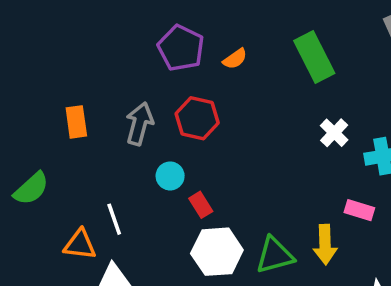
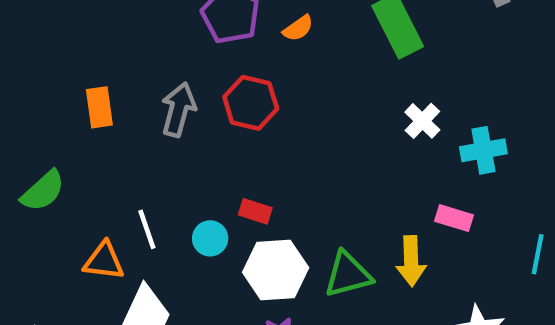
cyan circle: (170, 176) -> (210, 238), moved
red rectangle: (201, 205) -> (255, 211), turned -40

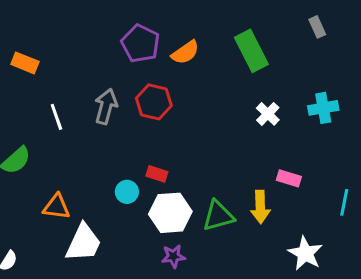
orange semicircle: (298, 28) -> (185, 52), size x1.4
orange rectangle: (99, 107) -> (25, 63), moved, turned -60
cyan cross: (483, 150) -> (323, 108), moved
white line: (147, 229) -> (56, 117), moved

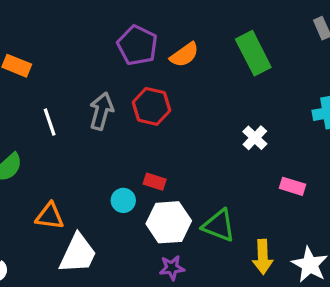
white cross: (268, 114) -> (255, 138), moved
yellow arrow: (260, 207) -> (263, 257), moved
green triangle: (218, 216) -> (219, 225), turned 36

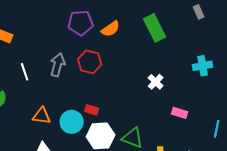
purple pentagon: (137, 45) -> (81, 23), turned -30
cyan circle: (123, 200) -> (72, 122), size x1.5
orange triangle: (50, 216) -> (42, 116), moved

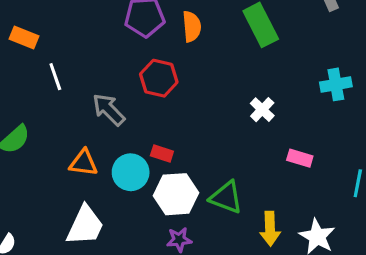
orange semicircle: (111, 29) -> (192, 26), turned -60
gray arrow: (58, 65) -> (109, 110), moved, turned -60
white line: (25, 72) -> (55, 77), moved

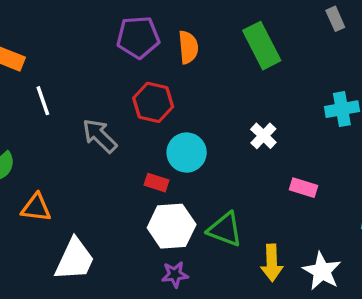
orange triangle: (84, 163) -> (36, 208), moved
cyan circle: (131, 172) -> (187, 153), moved

